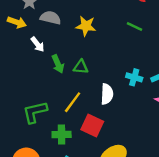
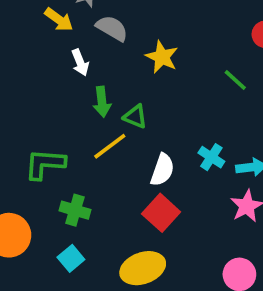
yellow line: (73, 102) -> (110, 146), moved
red square: (92, 126) -> (161, 213), moved

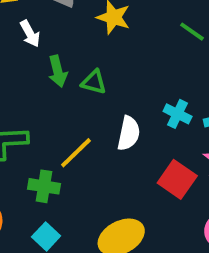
yellow line: (110, 146) -> (76, 153), moved
red square: (161, 213) -> (177, 179), moved

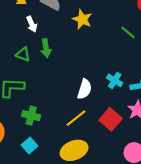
green triangle: (94, 82) -> (23, 54), moved
yellow line: (76, 153) -> (76, 118), moved

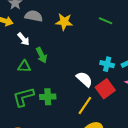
white semicircle: (85, 89) -> (84, 79), turned -48
green cross: (31, 116) -> (48, 97), moved
red square: (111, 119) -> (105, 89), moved, turned 30

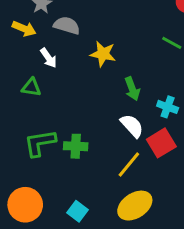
yellow star: (64, 22) -> (103, 54), moved
green arrow: (42, 55) -> (132, 89), moved
green triangle: (24, 66) -> (31, 87), moved

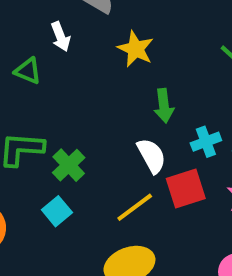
cyan cross: (168, 107) -> (206, 142), turned 36
green cross: (76, 146) -> (69, 165), turned 30
cyan square: (77, 211) -> (57, 211), moved

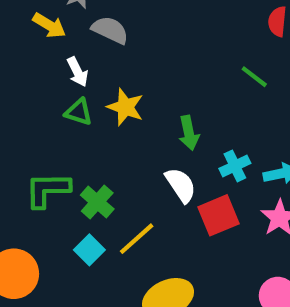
yellow star: (136, 49) -> (125, 107), moved
green triangle: (28, 71) -> (79, 112), moved
yellow line: (135, 207) -> (137, 239), moved

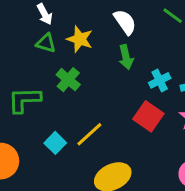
white semicircle: (181, 185) -> (125, 22), moved
green cross: (97, 202) -> (68, 80), moved
red square: (219, 215) -> (148, 116), turned -32

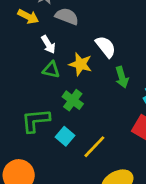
white semicircle: (125, 22) -> (106, 47), moved
cyan square: (55, 143) -> (65, 136), moved

